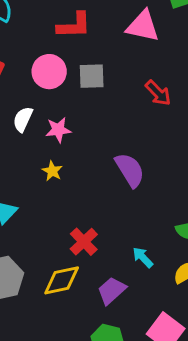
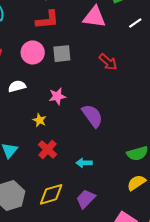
white semicircle: (23, 119) -> (17, 86), turned 54
pink star: (58, 130) -> (57, 96), moved
red cross: (84, 242) -> (48, 149), moved
cyan arrow: (143, 257) -> (84, 163), moved, turned -42

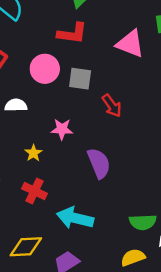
red arrow: (108, 62) -> (112, 106), moved
red cross: (48, 149) -> (35, 191), turned -30
cyan arrow: (84, 163) -> (75, 218), size x1.8

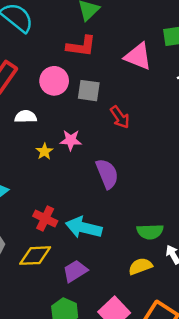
yellow star: (33, 153) -> (44, 151), moved
red cross: (35, 191) -> (45, 219), moved

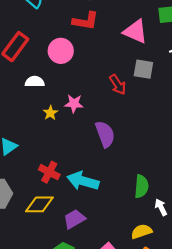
gray square: (89, 91) -> (143, 69), moved
green semicircle: (150, 232) -> (141, 186), turned -85
yellow semicircle: (140, 266) -> (142, 231), moved

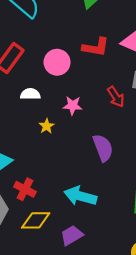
red L-shape: (86, 21) -> (96, 47), moved
pink star: (74, 104) -> (73, 105), moved
red cross: (49, 172) -> (25, 189), moved

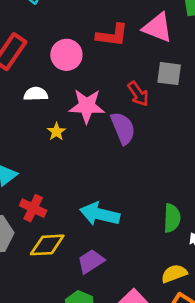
pink star: (73, 105) -> (87, 106), size x1.5
purple semicircle: (103, 148) -> (123, 128), moved

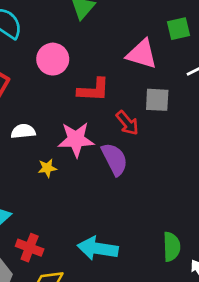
red L-shape: (112, 35) -> (94, 90), moved
pink circle: (66, 55) -> (53, 59), moved
yellow star: (56, 132) -> (47, 168), turned 30

